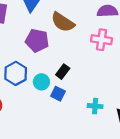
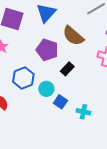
black rectangle: (63, 72) -> (67, 69), moved
cyan cross: (95, 106) -> (83, 112), moved

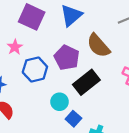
black rectangle: (67, 69) -> (86, 82), size x1.6
blue hexagon: (23, 78) -> (35, 69), moved

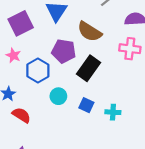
purple square: (32, 17) -> (21, 23), turned -35
cyan circle: (60, 102) -> (58, 96), moved

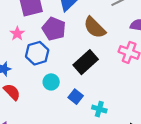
purple pentagon: (64, 51) -> (54, 29), moved

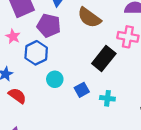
black rectangle: (86, 62) -> (104, 59), moved
blue square: (76, 97) -> (82, 90), turned 32

